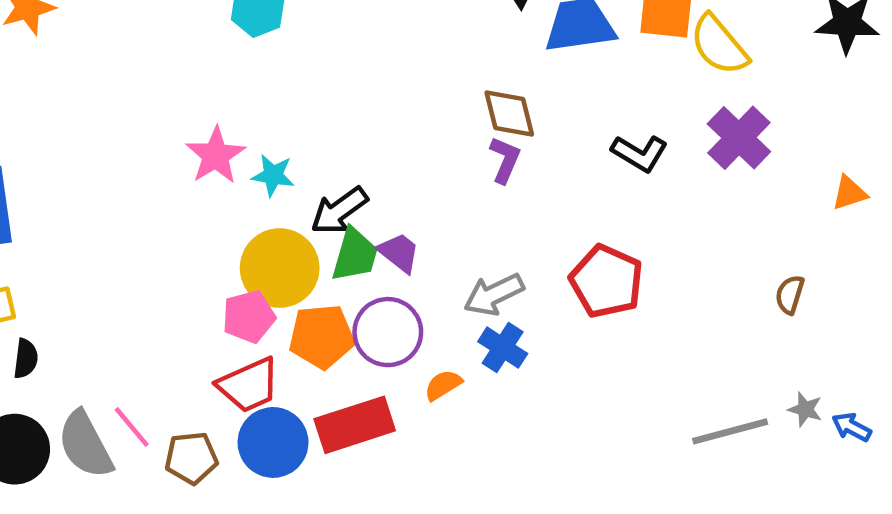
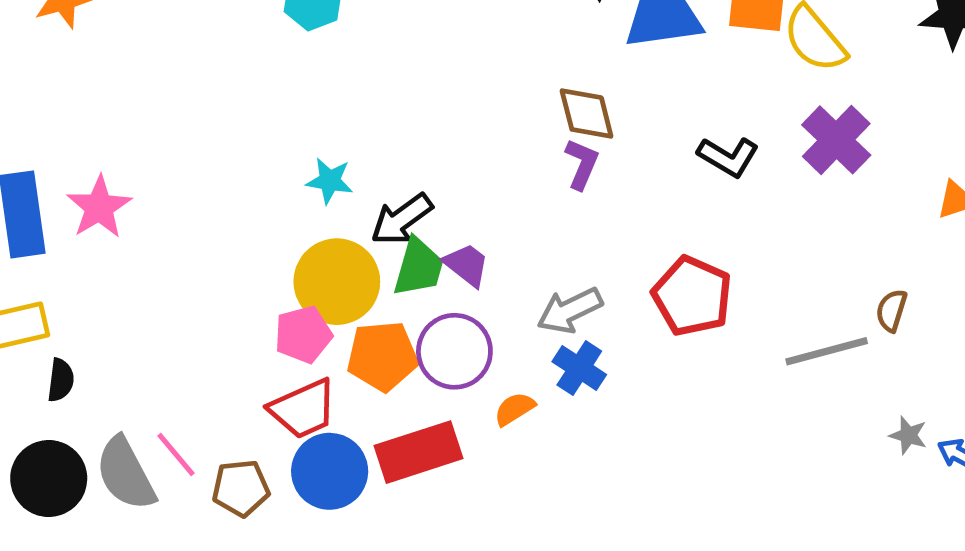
pink star: (216, 155) -> (99, 207), moved
gray line: (730, 431) -> (827, 351), moved

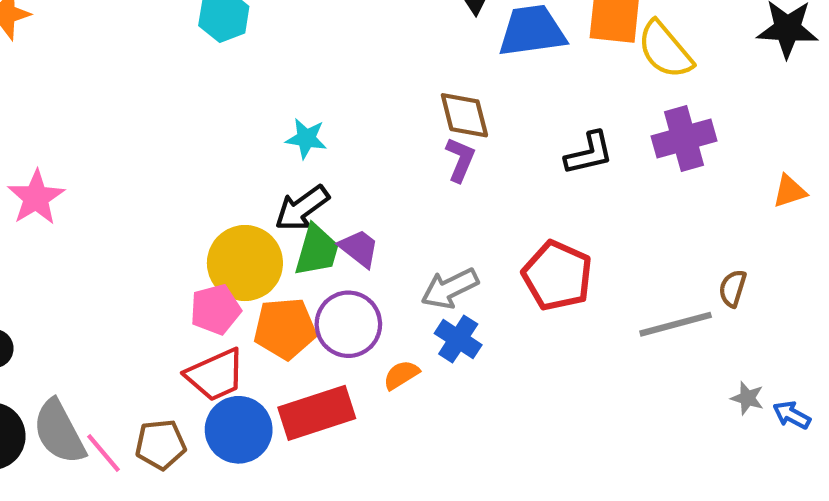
purple cross: (836, 140) -> (684, 138), turned 30
black L-shape: (728, 157) -> (589, 153), turned -44
cyan star: (330, 181) -> (306, 138), moved
pink line: (176, 455) -> (104, 453), moved

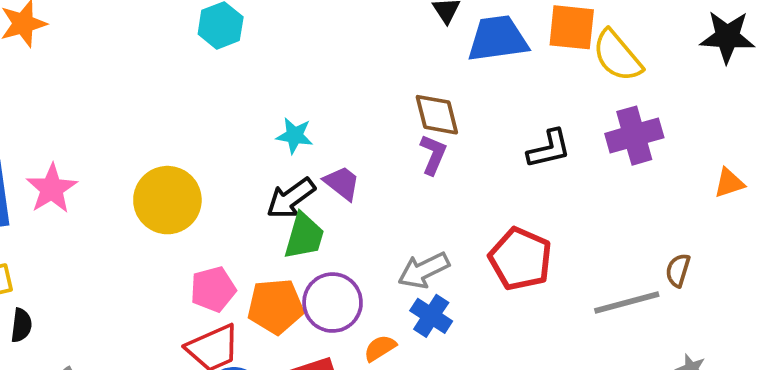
purple trapezoid: (359, 248) -> (342, 183), moved
yellow circle: (245, 263) -> (167, 200), moved

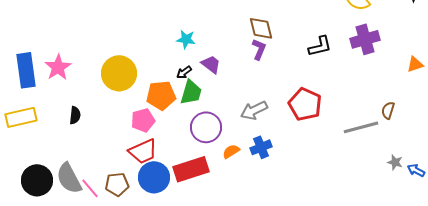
black arrow: (291, 198) -> (184, 72), size x0.6
orange pentagon: (276, 306) -> (161, 95), moved
blue cross: (431, 316) -> (261, 147), moved, turned 35
black semicircle: (21, 325) -> (75, 115), moved

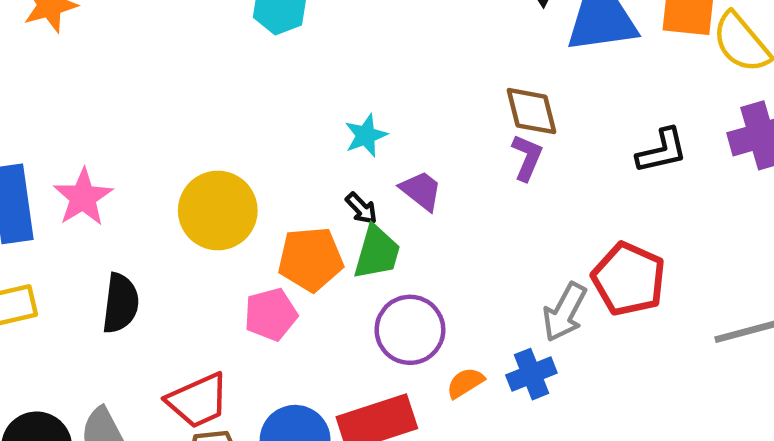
cyan star: (186, 39) -> (366, 135), turned -30
black arrow: (184, 72) -> (361, 208), turned -98
gray arrow: (254, 110) -> (565, 312), moved, turned -36
black semicircle: (75, 115) -> (121, 303), size x1.5
red trapezoid: (143, 151) -> (198, 401), moved

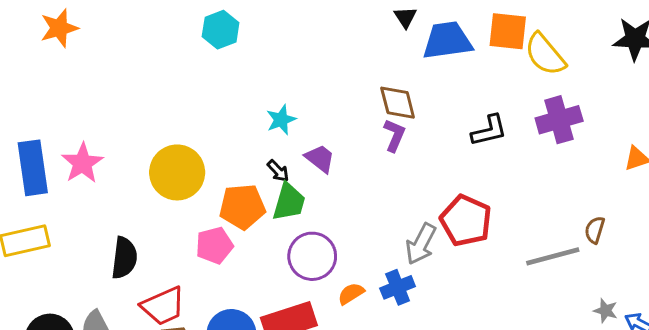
black semicircle: (121, 303) -> (124, 258), moved

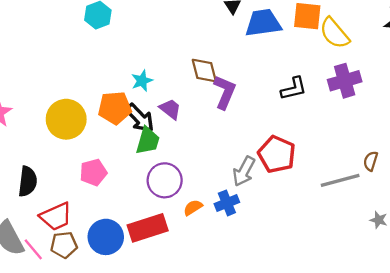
brown diamond: (398, 103) -> (204, 71), moved
purple L-shape: (394, 135) -> (225, 92), size x1.4
black arrow: (278, 171) -> (140, 118), size x1.8
orange pentagon: (242, 207) -> (115, 108), moved

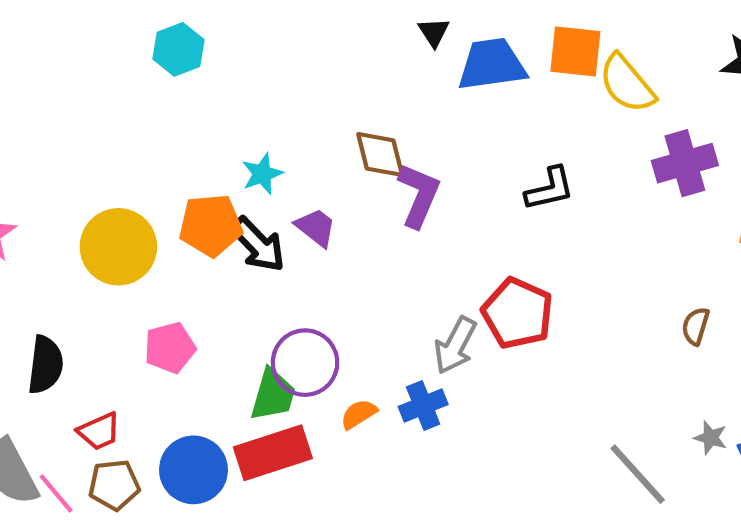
purple cross: (345, 81) -> (685, 163), moved
green trapezoid: (148, 141) -> (273, 395), moved
gray line: (340, 180) -> (638, 474), moved, turned 63
red trapezoid: (56, 217) -> (99, 431), size x0.7

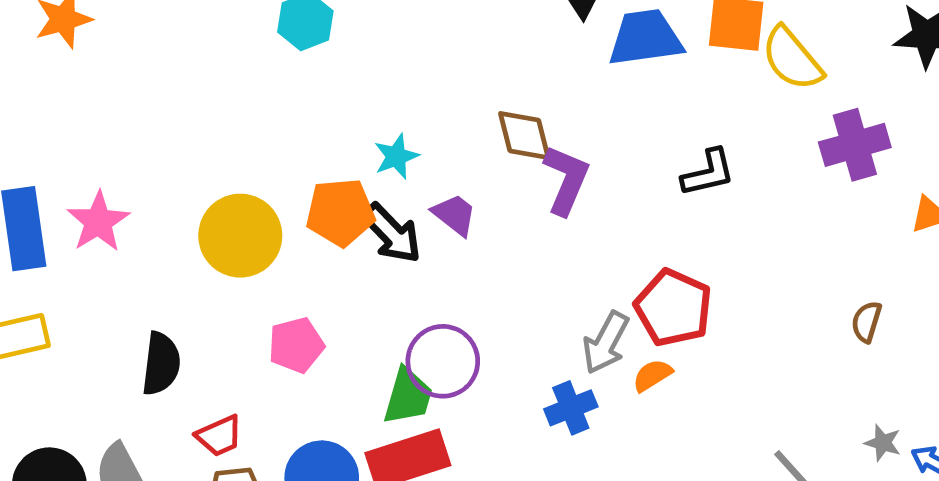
orange semicircle: (359, 414) -> (652, 375), moved

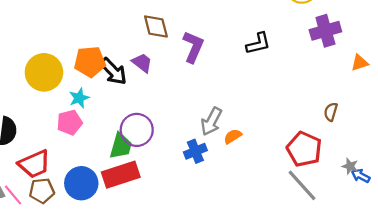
brown diamond: (524, 136) -> (156, 26), moved
cyan star: (396, 156) -> (79, 98), moved
red pentagon: (673, 308) -> (304, 149), moved
red trapezoid: (219, 436) -> (34, 164), size x1.5
gray star: (883, 443) -> (350, 166), moved

